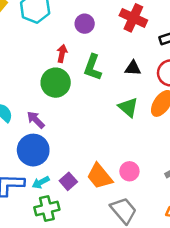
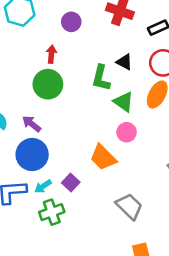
green L-shape: (93, 67) -> (101, 78), moved
black triangle: (133, 68) -> (124, 62), turned 30
pink circle: (129, 171) -> (127, 132), moved
orange trapezoid: (100, 176) -> (103, 157), moved

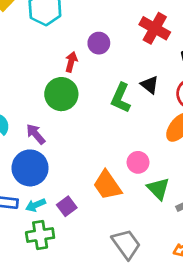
purple circle: (71, 22) -> (99, 43), moved
green triangle: (124, 102) -> (158, 189), moved

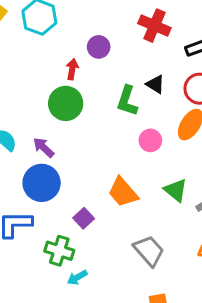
pink circle: (138, 162) -> (150, 140), moved
cyan arrow: (36, 205) -> (77, 277), moved
green cross: (40, 235) -> (59, 251), turned 32

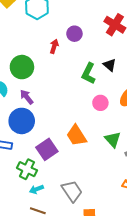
green circle: (66, 103) -> (22, 67), moved
purple square: (84, 218) -> (47, 149), size x1.5
gray trapezoid: (149, 251) -> (72, 191), moved

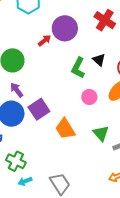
purple circle: (74, 34) -> (65, 28), size x1.6
red arrow: (54, 46) -> (45, 40), turned 32
purple square: (47, 149) -> (39, 109), moved

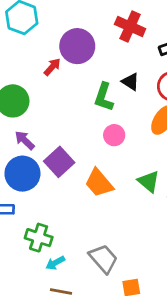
pink circle: (89, 97) -> (114, 135), moved

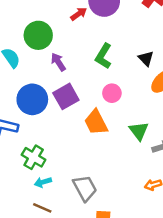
black triangle: (130, 82) -> (146, 58), moved
green L-shape: (104, 97) -> (103, 56), moved
pink circle: (114, 135) -> (112, 93), moved
purple arrow: (25, 140) -> (58, 62), moved

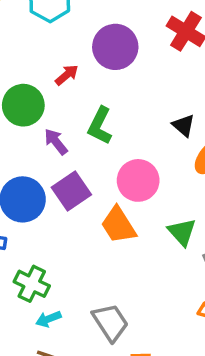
red arrow: (79, 14) -> (67, 75), moved
green L-shape: (103, 56) -> (100, 126), moved
pink circle: (112, 93) -> (138, 180), size x1.5

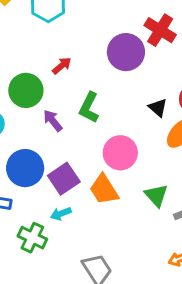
purple circle: (115, 47) -> (126, 52), moved
purple square: (71, 191) -> (64, 179), moved
cyan arrow: (48, 319) -> (61, 214), moved

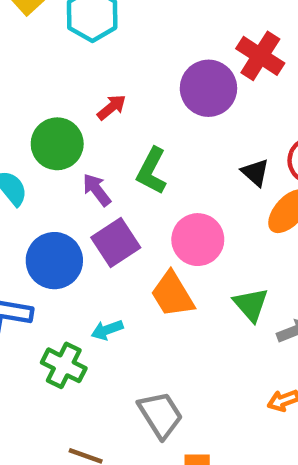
purple square: (64, 179) -> (116, 242), moved

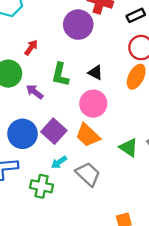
black triangle: (255, 172) -> (95, 73), moved
purple square: (116, 242) -> (54, 131), moved
green triangle: (251, 305) -> (129, 148), moved
gray trapezoid: (160, 415) -> (88, 174), moved

